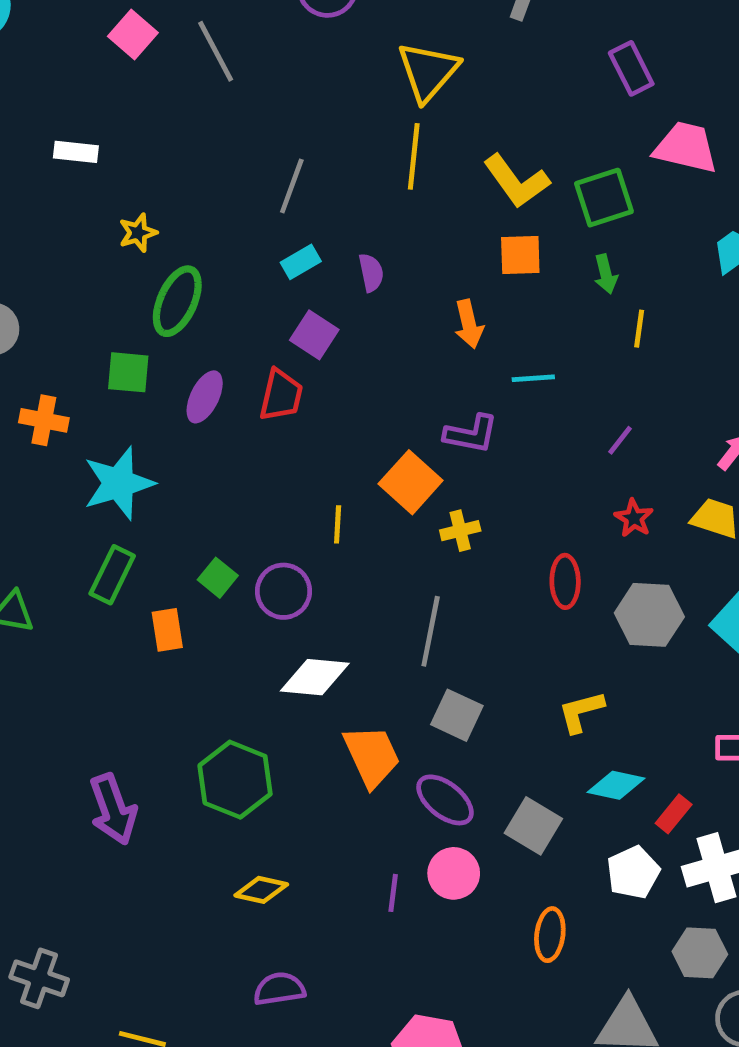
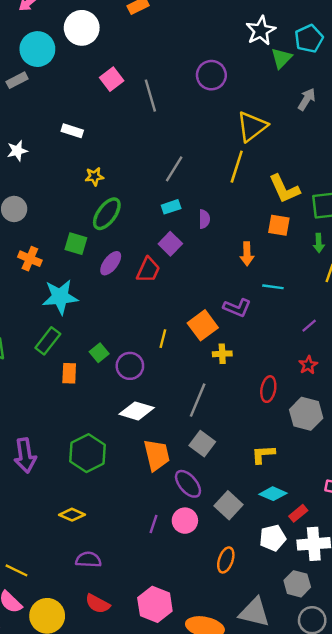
yellow diamond: (261, 890) -> (72, 515), moved

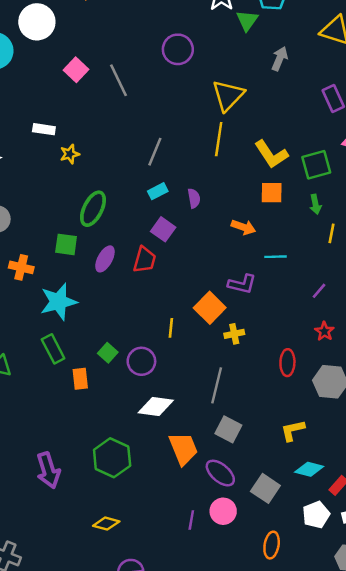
yellow star: (94, 176) -> (70, 154), moved
orange arrow: (247, 254) -> (243, 227), turned -60
green rectangle: (48, 341) -> (53, 349), turned -56

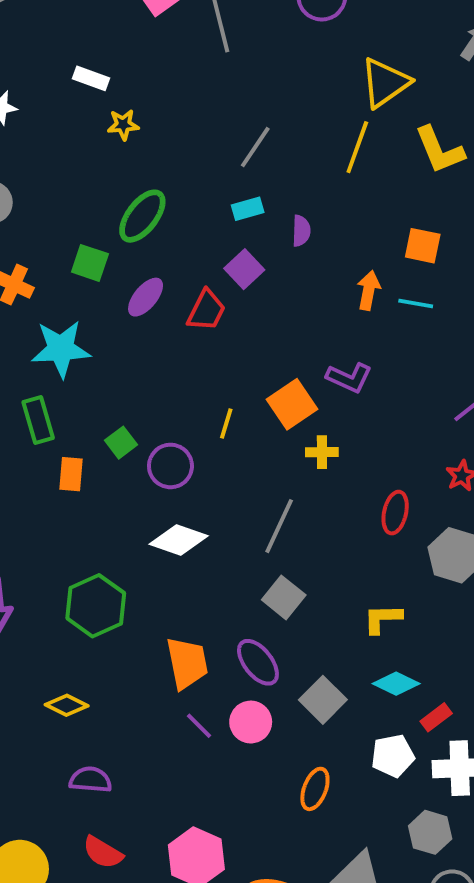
yellow L-shape: (271, 154) -> (439, 150), moved
orange arrow: (243, 227) -> (369, 290), turned -110
cyan line: (276, 257) -> (416, 304), moved
orange trapezoid: (183, 449) -> (187, 663), moved
purple line: (191, 520) -> (199, 726), turned -66

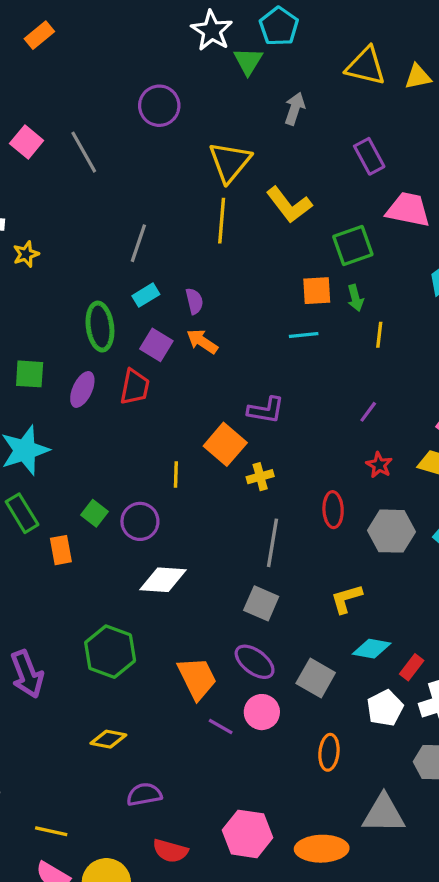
green ellipse: (142, 216) -> (100, 327), moved, turned -30
orange square: (423, 246) -> (317, 291), moved
orange arrow: (369, 290) -> (202, 341), moved, turned -52
gray line: (279, 526) -> (273, 543), moved

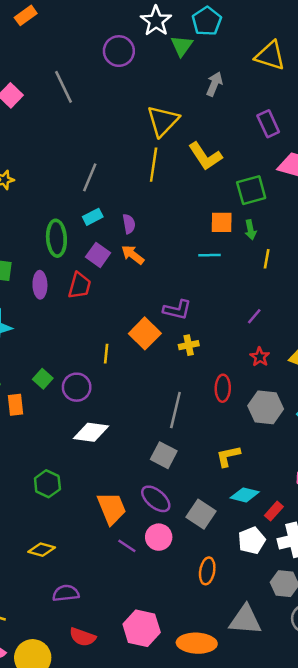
purple circle: (159, 106) -> (119, 51), moved
gray line: (84, 152) -> (63, 87), moved
purple ellipse: (82, 389) -> (40, 285), turned -30
yellow cross: (260, 477) -> (189, 345), moved
green hexagon: (110, 652) -> (47, 484), size x0.7

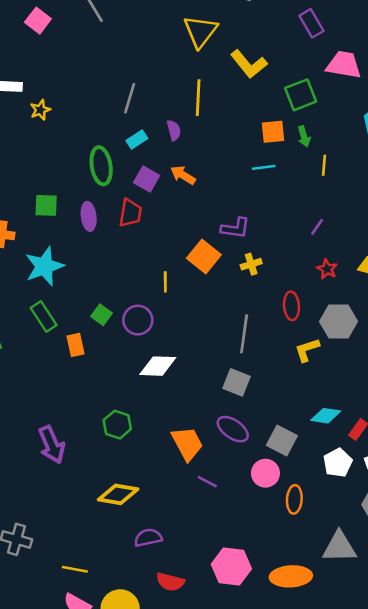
yellow line: (154, 165) -> (198, 98), moved
purple semicircle: (129, 224) -> (174, 130), moved
yellow L-shape: (228, 456) -> (307, 350), moved
pink circle: (159, 537) -> (265, 473), moved
yellow diamond: (42, 550) -> (118, 494), size x1.4

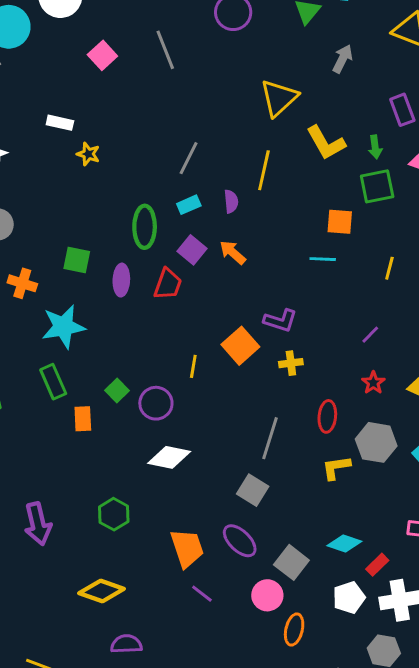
yellow star: (40, 110) -> (88, 154), turned 30
green arrow: (304, 137) -> (375, 147), moved

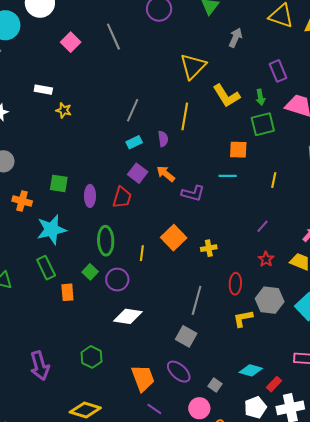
green ellipse: (145, 227) -> (106, 241), moved
purple L-shape: (280, 321) -> (193, 193), moved
gray square: (291, 562) -> (215, 385), size x0.6

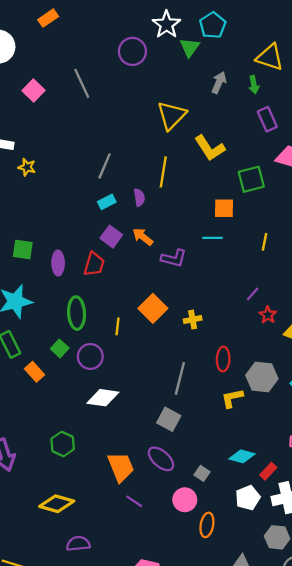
green arrow: (260, 97) -> (254, 85), moved
red star: (266, 259) -> (268, 315), moved
orange rectangle: (67, 292) -> (35, 372), turned -36

